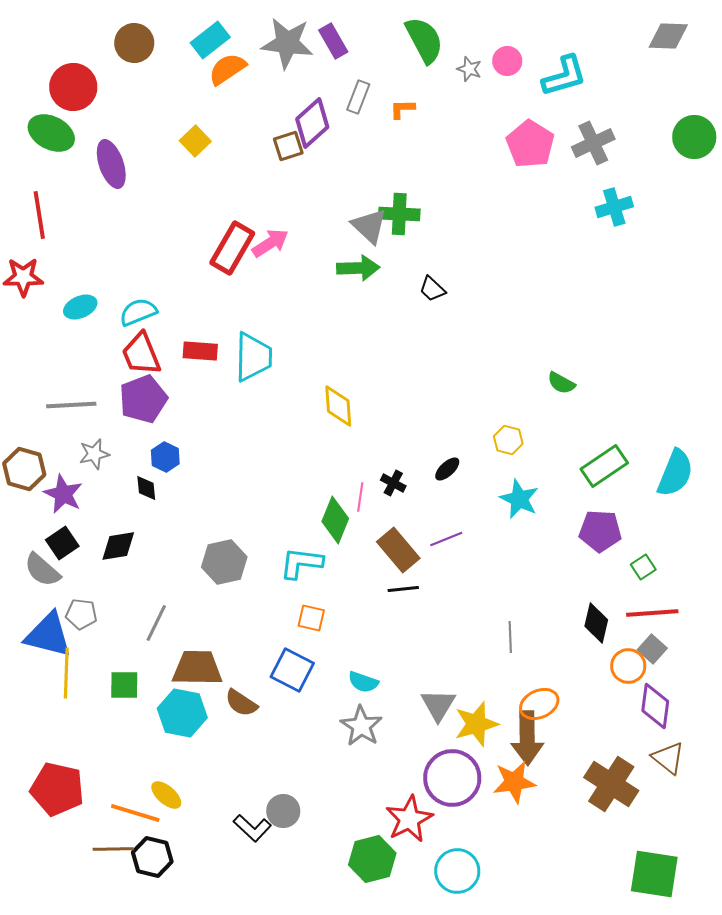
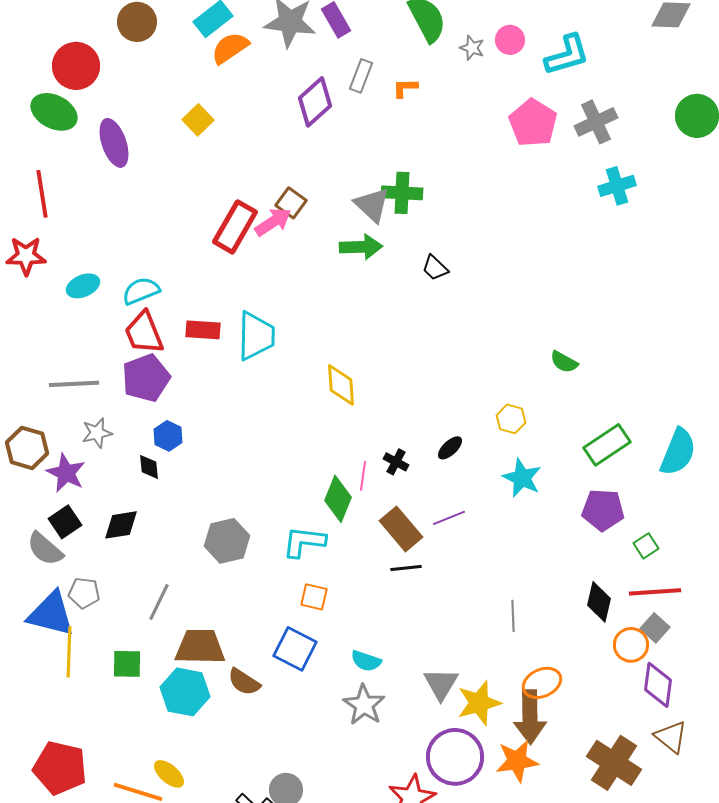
brown square: (288, 146) -> (291, 203), moved, turned -36

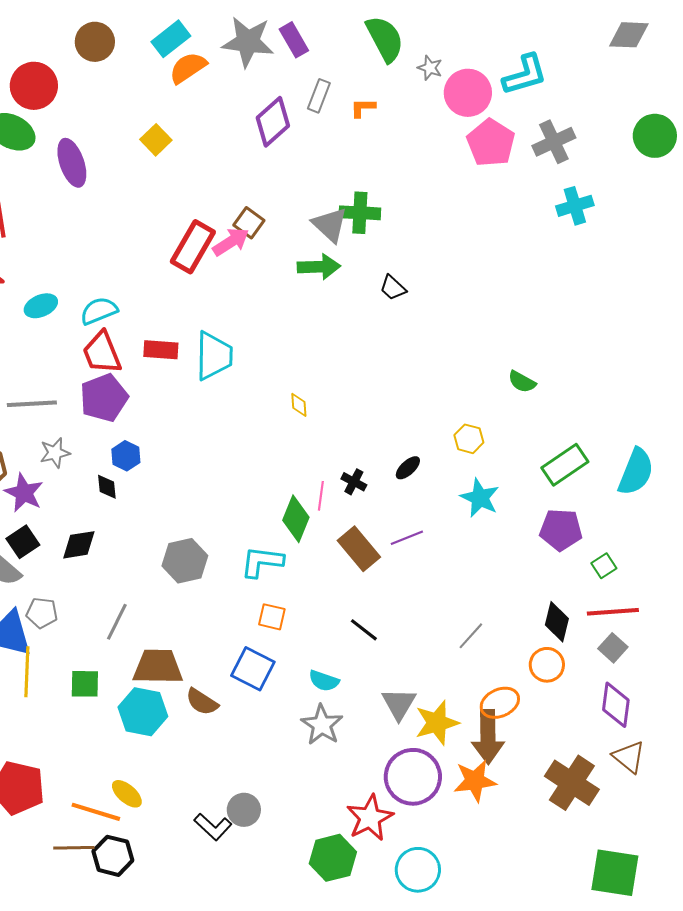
pink circle: (510, 40) -> (468, 93), moved, size x1.6
yellow diamond: (341, 385) -> (299, 405), size x0.6
black line: (406, 568) -> (364, 630), moved, turned 44
gray line: (513, 616) -> (471, 636), turned 44
orange circle: (631, 645) -> (547, 665), moved

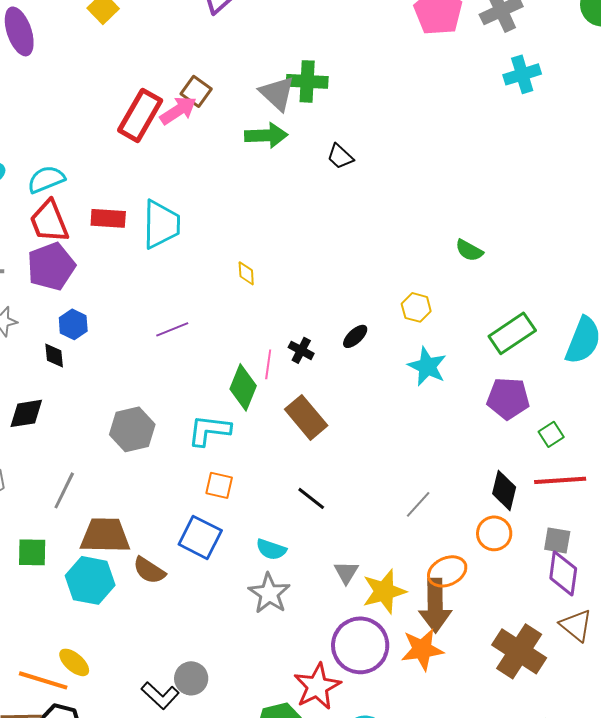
purple line: (407, 538) -> (172, 329), moved
gray square: (613, 648) -> (557, 540), moved, turned -32
gray triangle: (399, 704) -> (346, 572), size x0.7

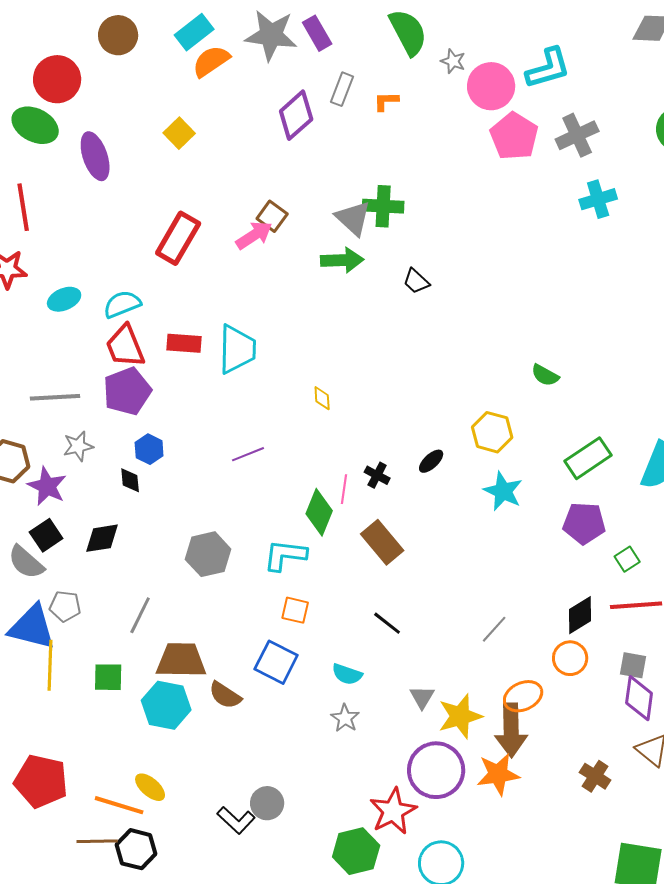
red rectangle: (140, 115) -> (178, 238), moved
yellow hexagon: (416, 307) -> (492, 432), size x1.4
black diamond: (504, 490) -> (580, 615), turned 45
gray star: (269, 593) -> (345, 718), size x0.7
brown cross: (519, 651) -> (595, 776), size x0.6

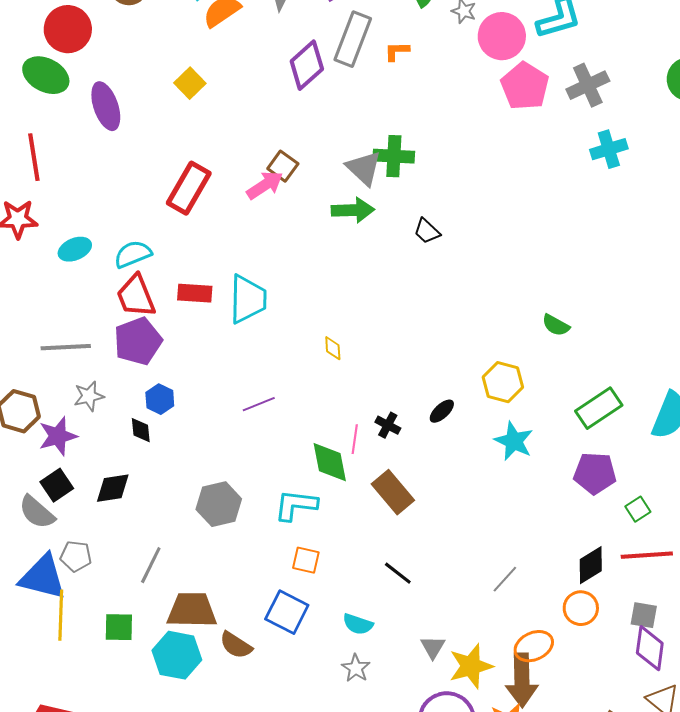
gray rectangle: (342, 89) -> (353, 39), size x1.6
purple star: (47, 486) -> (58, 436), turned 30
green diamond: (319, 512) -> (330, 462), turned -33

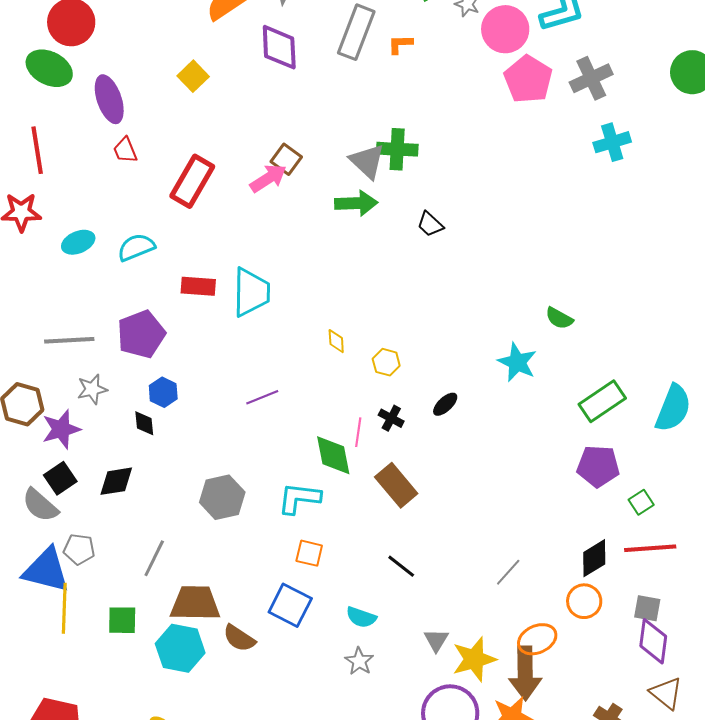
purple diamond: (307, 65) -> (279, 47), moved, turned -51
red trapezoid: (136, 296) -> (125, 150), moved, size x0.6
yellow hexagon: (503, 382) -> (386, 362), moved, size x0.7
cyan star: (514, 441) -> (517, 362), moved

